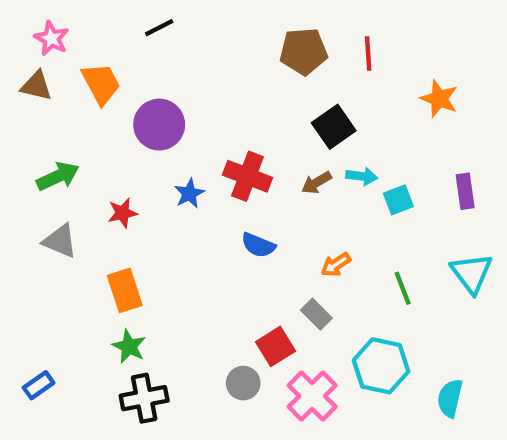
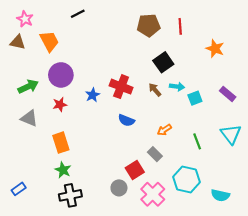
purple circle: (159, 125) -> (61, 75), moved
brown arrow: (316, 183) -> (155, 90), turned 80
purple rectangle: (465, 191) -> (228, 94), turned -42
cyan semicircle: (450, 398) -> (220, 195), turned -90

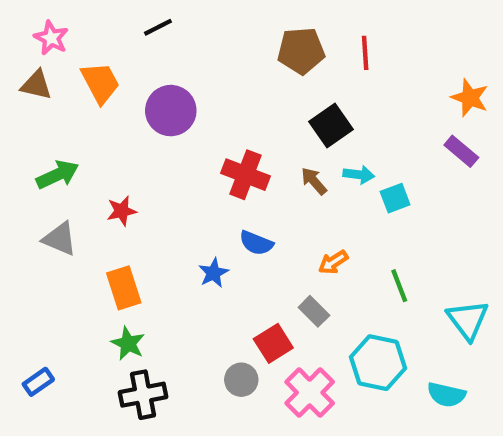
orange star: (215, 49) -> (470, 98), moved
purple circle: (61, 75) -> (171, 111), moved
purple rectangle: (228, 94) -> (461, 151), moved
blue star: (93, 95) -> (213, 273), moved
cyan triangle: (231, 134) -> (468, 320), moved

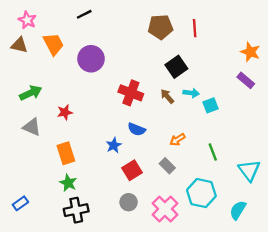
red square: (273, 343) -> (132, 170), moved
cyan semicircle: (446, 395) -> (238, 210), turned 108

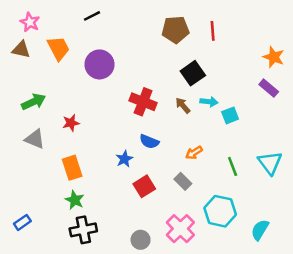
cyan triangle: (249, 170) -> (270, 163), moved
gray circle: (129, 202) -> (141, 240), moved

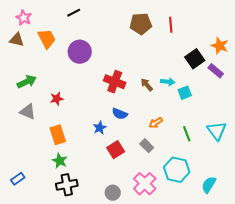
black square: (193, 73) -> (195, 59), moved

